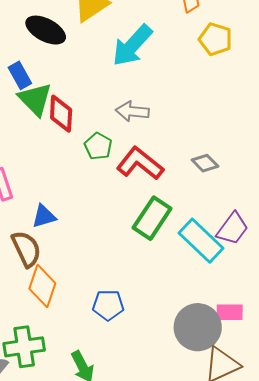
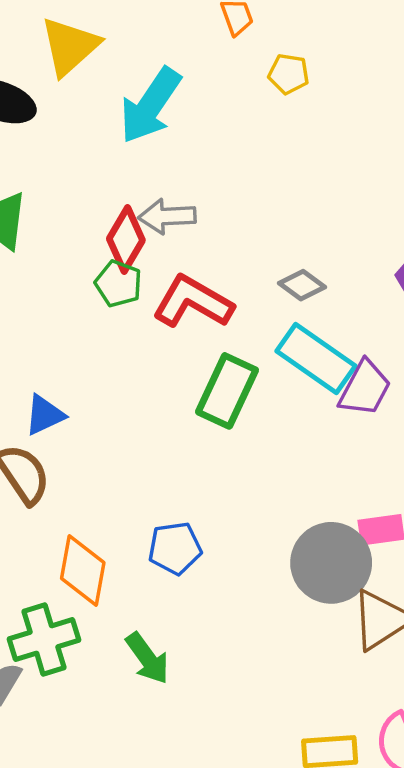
yellow pentagon: (215, 39) -> (289, 74), size x0.7
red diamond: (61, 114) -> (126, 239), moved, turned 36
cyan rectangle: (201, 241) -> (316, 358), moved
orange diamond: (42, 286) -> (83, 570), moved

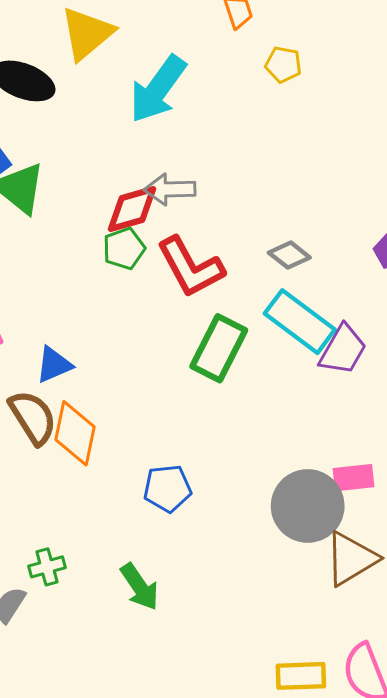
red diamond: (126, 239) -> (132, 209), turned 42
green pentagon: (118, 284) -> (124, 248), turned 30
red L-shape: (193, 302) -> (191, 267), turned -150
orange diamond: (83, 570) -> (75, 433), moved
green cross: (44, 640) -> (47, 567), size x0.6

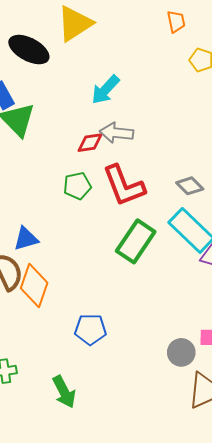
cyan arrow: (158, 89) -> (105, 90), moved, size x0.7
red diamond: (132, 209) -> (90, 143), size x0.7
green pentagon: (124, 248) -> (77, 186), moved
gray circle: (308, 506) -> (181, 352), size x0.6

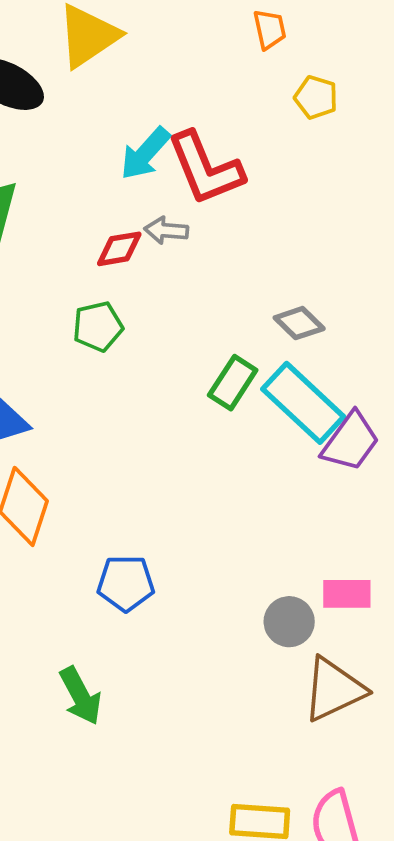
gray arrow: (116, 133) -> (166, 230), size x0.7
red L-shape: (124, 186) -> (205, 168), moved
green rectangle: (136, 241) -> (233, 383), moved, size x0.7

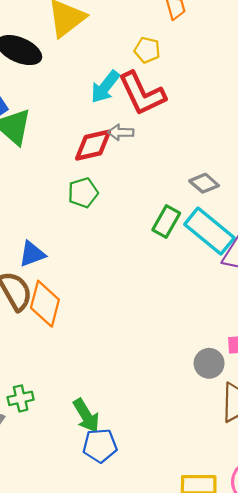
yellow pentagon: (316, 97) -> (147, 50), moved
red diamond: (119, 249) -> (93, 145), size x1.4
blue pentagon: (126, 583) -> (100, 446), moved

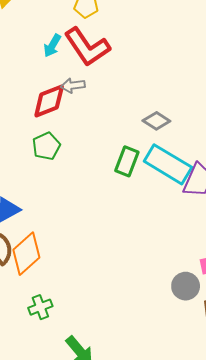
cyan arrow: (105, 87) -> (52, 46), size x0.7
orange diamond: (45, 304) -> (26, 254), turned 42
green cross: (21, 398) -> (40, 307), moved

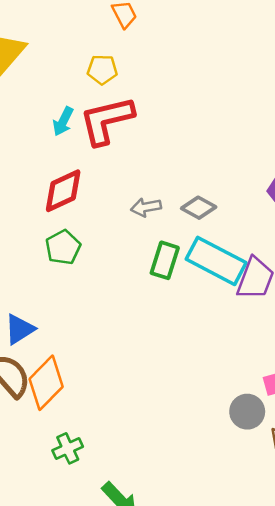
red L-shape: (87, 47) -> (107, 120), turned 114
gray arrow: (73, 85) -> (146, 207), moved

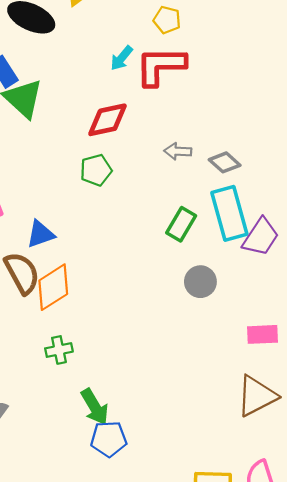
green rectangle: (165, 260) -> (181, 224), moved
cyan rectangle: (216, 261) -> (229, 213), turned 34
gray circle: (247, 412) -> (200, 282), moved

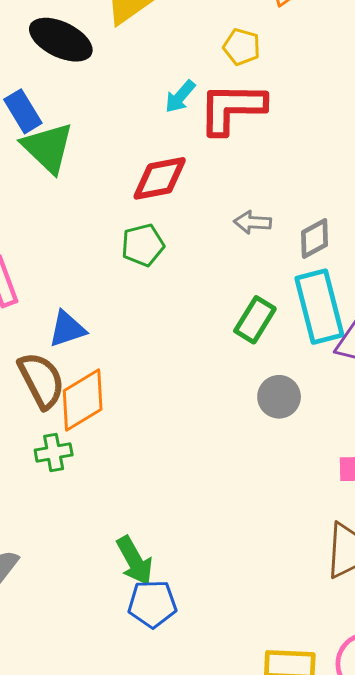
gray diamond: (225, 162) -> (315, 239), turned -72
green cross: (59, 350) -> (54, 453), moved

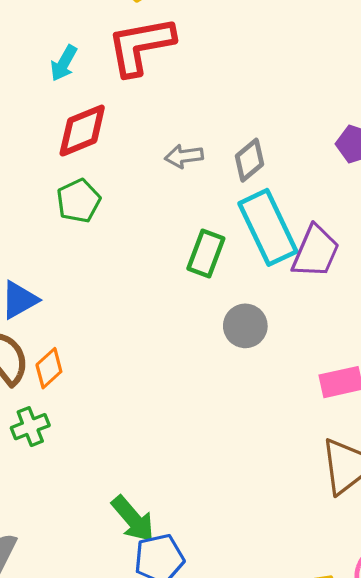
cyan arrow: (180, 97) -> (64, 63), moved
orange diamond: (83, 400) -> (49, 368), size x0.6

